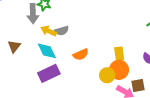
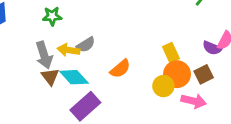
gray arrow: (33, 14) -> (44, 55), moved
brown triangle: (14, 46) -> (50, 77), moved
brown square: (138, 86) -> (204, 74), moved

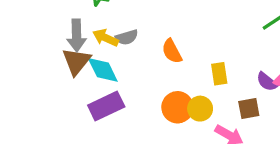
orange semicircle: (120, 69) -> (172, 51), moved, turned 85
orange circle: (177, 74) -> (178, 107), moved
brown triangle: (50, 77) -> (76, 61), size x1.4

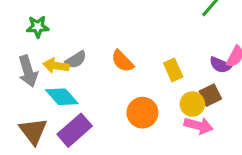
brown triangle: (76, 61) -> (33, 131), moved
yellow circle: (200, 109) -> (192, 104), moved

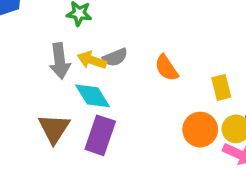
orange circle: (142, 113) -> (200, 130), moved
purple rectangle: (75, 130) -> (100, 135), turned -40

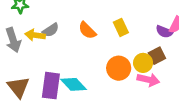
yellow rectangle: (221, 87) -> (121, 27), moved
cyan diamond: (93, 96) -> (73, 84), moved

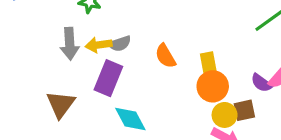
yellow arrow: (35, 35) -> (99, 45), turned -30
orange circle: (119, 68) -> (213, 86), moved
purple rectangle: (51, 86) -> (108, 78), moved

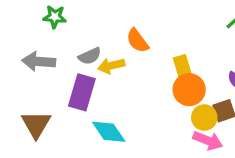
gray arrow: (70, 44) -> (39, 61), turned 104
yellow arrow: (99, 45) -> (111, 66), moved
orange semicircle: (165, 56) -> (137, 41), moved

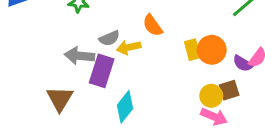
gray arrow: (39, 61) -> (79, 56), moved
orange circle: (189, 90) -> (212, 50), moved
cyan diamond: (109, 132) -> (125, 107), turned 72

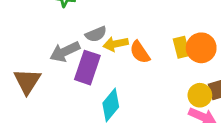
orange semicircle: (153, 25) -> (140, 52), moved
gray arrow: (79, 56) -> (65, 52), turned -32
brown triangle: (60, 99) -> (27, 81), moved

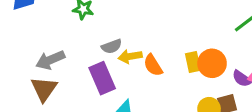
gray arrow: (65, 52) -> (50, 60), moved
purple rectangle: (87, 68) -> (102, 78), turned -44

